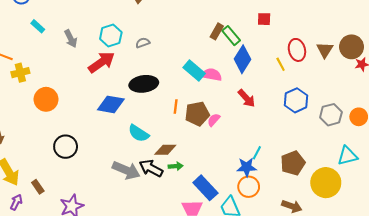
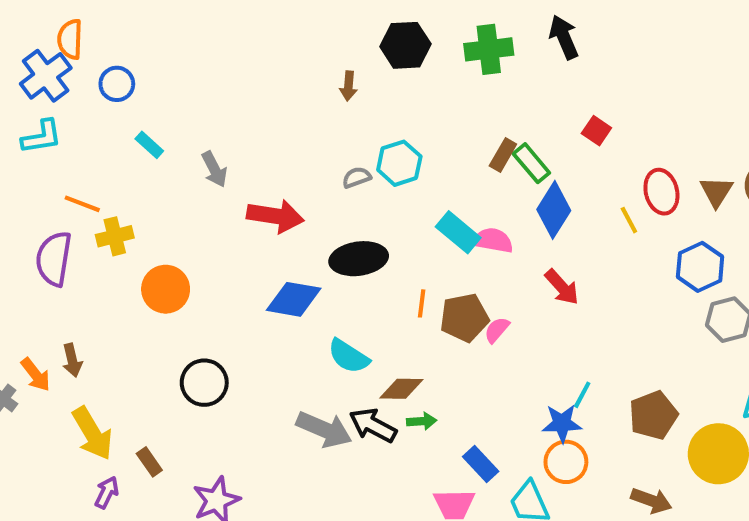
red square: (264, 19) -> (596, 131), turned 32
cyan hexagon: (111, 36) -> (399, 163), moved
red arrow: (102, 62) -> (275, 216), turned 44
blue hexagon: (296, 100) -> (700, 267), moved
blue rectangle: (205, 188) -> (481, 464), size x0.7

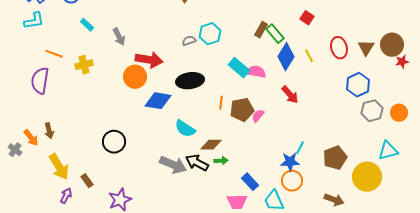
yellow line: (629, 220) -> (309, 56), moved
yellow cross: (115, 236) -> (84, 65), moved
orange circle: (166, 289) -> (135, 77), moved

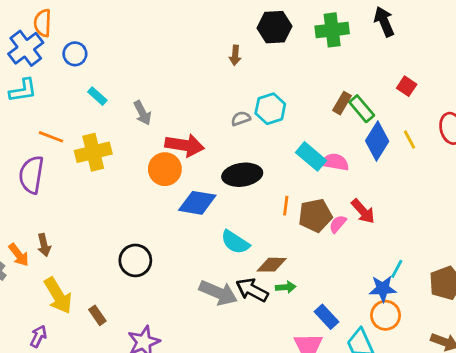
yellow cross: (84, 65) -> (93, 152), size x1.4
red arrow: (290, 95) -> (363, 211), moved
purple arrow: (66, 196) -> (38, 336), moved

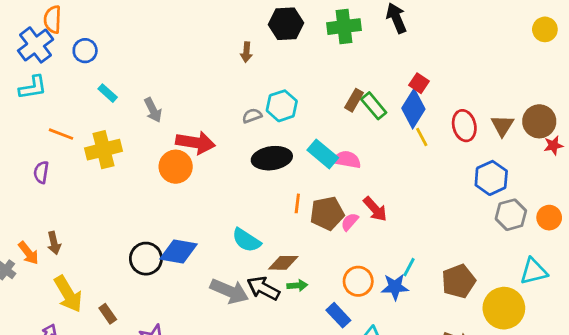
blue diamond: (377, 141) -> (413, 109), moved
purple semicircle: (31, 175) -> (41, 172), size x0.6
black ellipse: (242, 175) -> (272, 158), moved
blue diamond: (197, 203) -> (178, 252), moved
orange circle: (386, 315) -> (358, 281), moved

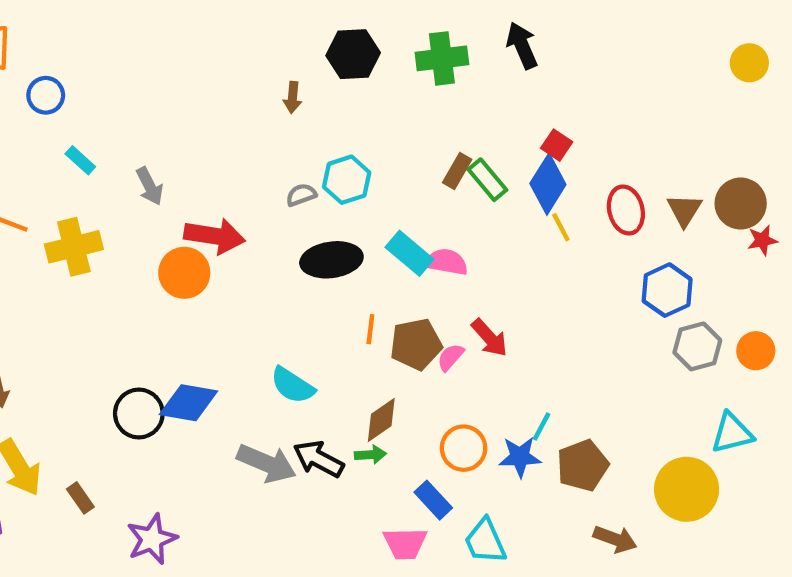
brown diamond: (283, 263) -> (381, 420), moved, turned -36
brown pentagon: (459, 281) -> (583, 465), moved

